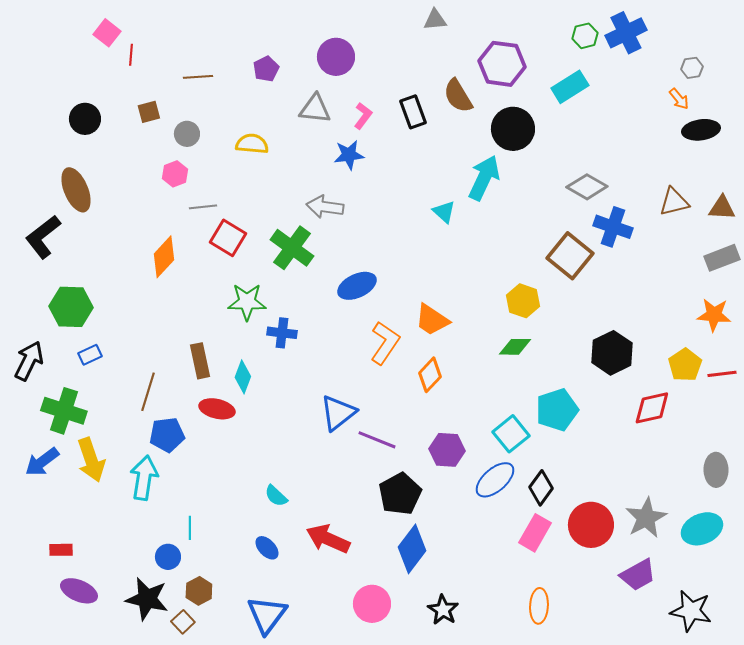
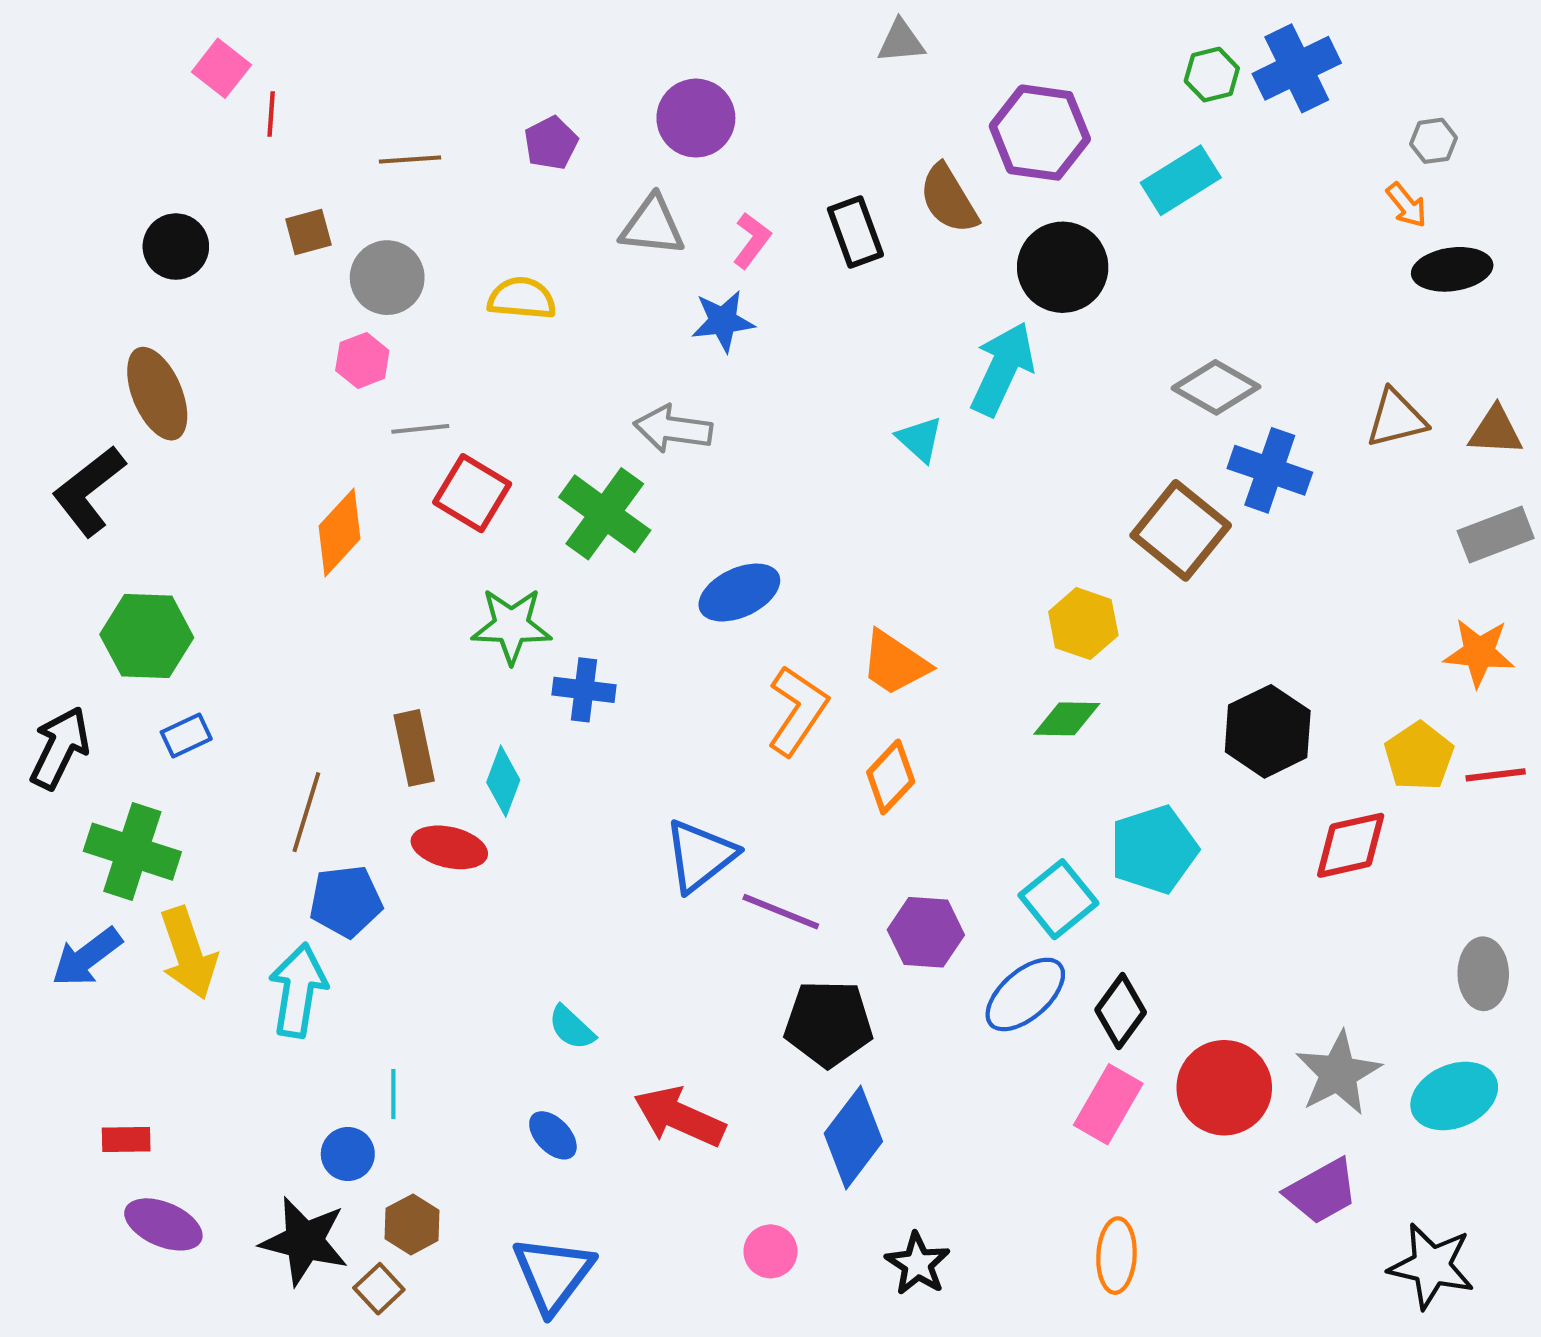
gray circle: (187, 134) -> (387, 278), size x1.4
black pentagon: (400, 494) -> (828, 1023), turned 30
pink circle: (372, 604) -> (770, 1251), size x0.7

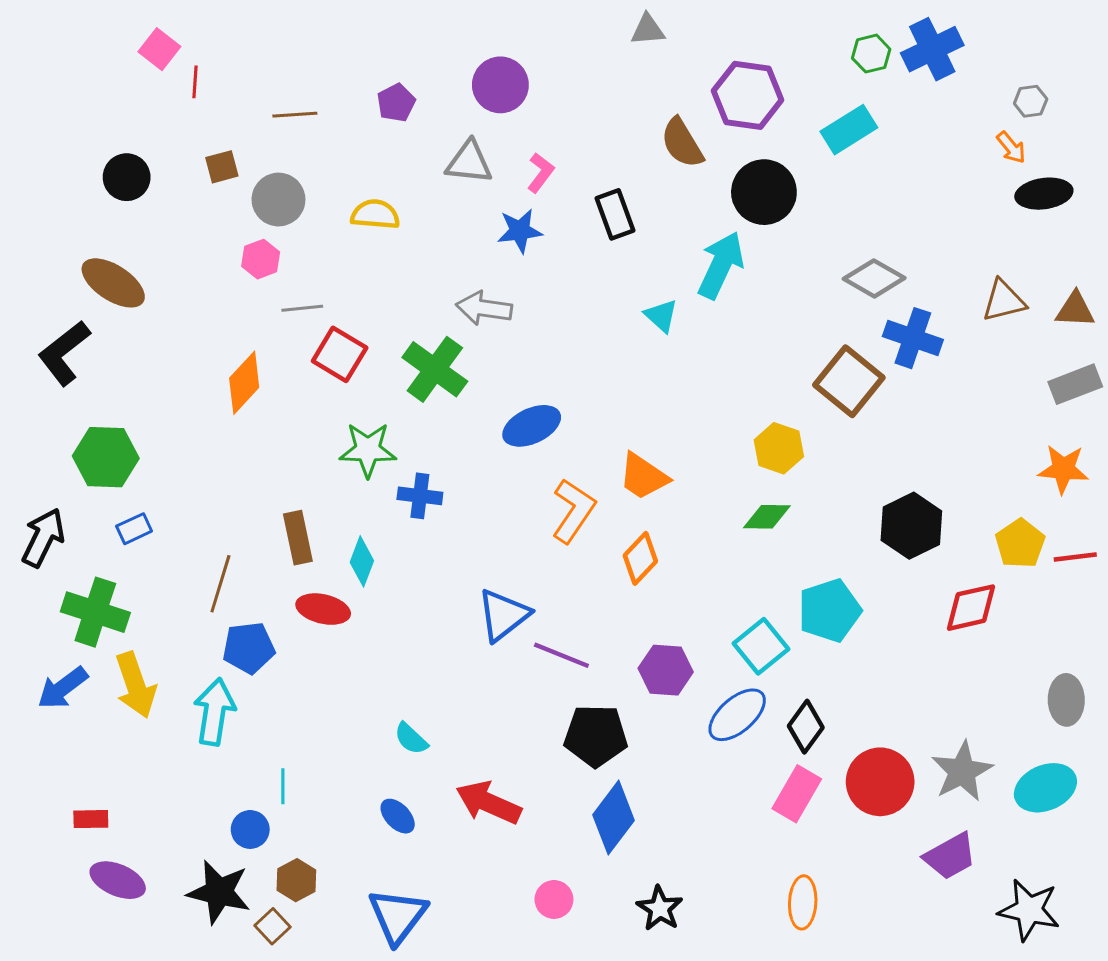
black rectangle: (855, 232) -> (615, 214), moved
brown ellipse: (157, 394) -> (113, 283), turned -34

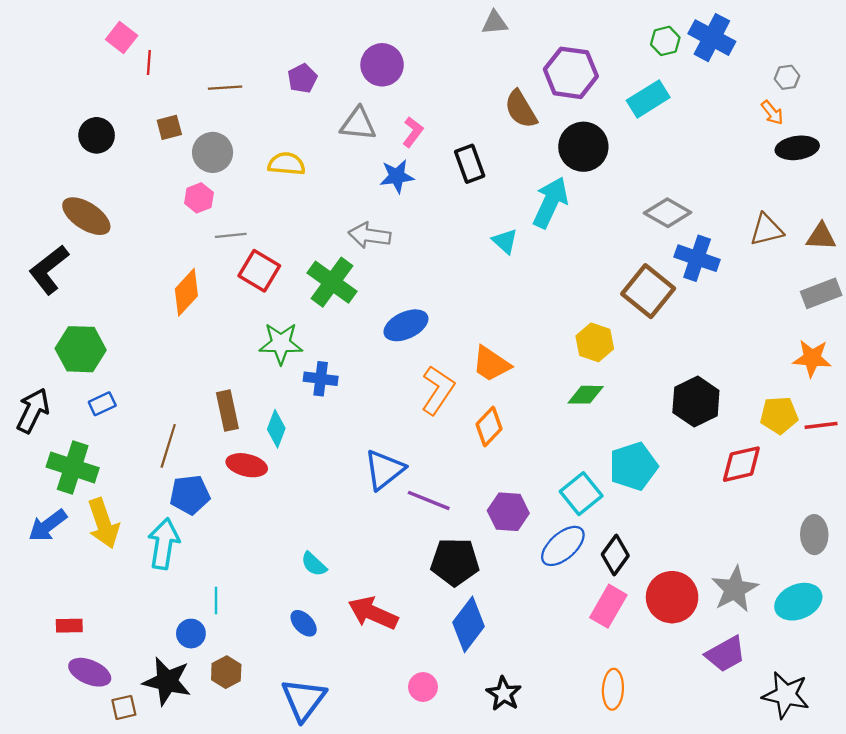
blue cross: (932, 49) -> (712, 38), turned -36
yellow pentagon: (1020, 544) -> (779, 415), turned 30
brown square: (273, 926) -> (124, 707), moved, turned 30

